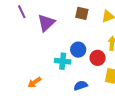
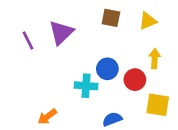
purple line: (22, 12) -> (28, 40), moved

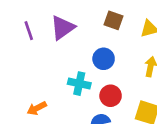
blue circle: (107, 69) -> (104, 59), moved
red circle: (135, 80) -> (111, 96), moved

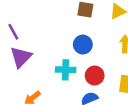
purple triangle: (63, 28) -> (21, 57), moved

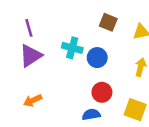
cyan cross: (66, 70) -> (72, 48), moved

